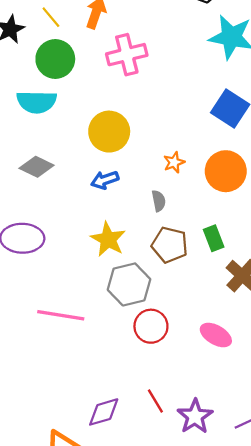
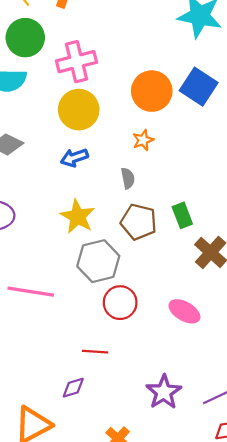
pink cross: (127, 55) -> (77, 62), moved
orange circle: (226, 171) -> (152, 91), moved
red line: (155, 401) -> (95, 352), moved, turned -55
purple diamond: (104, 412) -> (73, 388), size x0.7

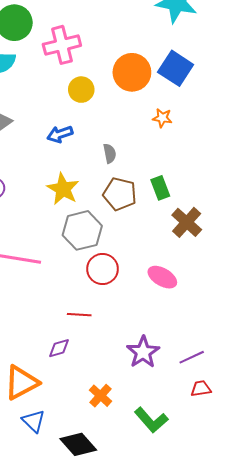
yellow circle: (79, 110) -> (81, 90), moved, size x0.7
orange star: (143, 140) -> (162, 118), moved, turned 30

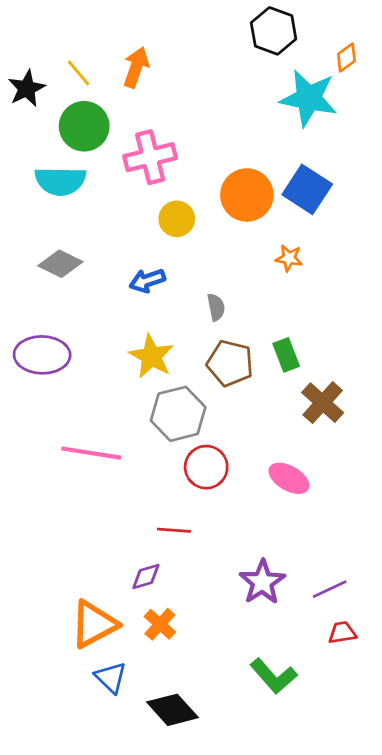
orange cross: (100, 396) -> (160, 624), moved

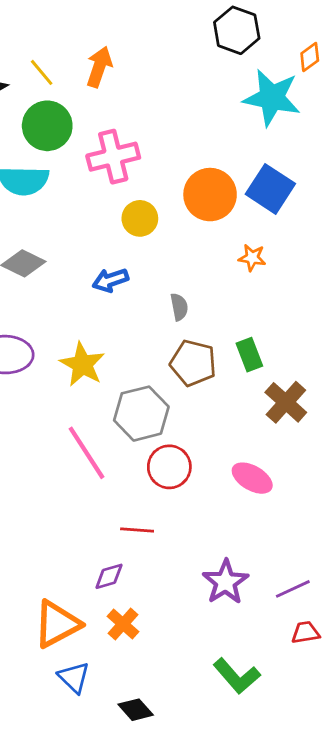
yellow star: (151, 356) -> (82, 364), moved
pink line: (91, 453) -> (87, 453), moved, turned 48
black diamond: (173, 710) -> (136, 710), size x0.7

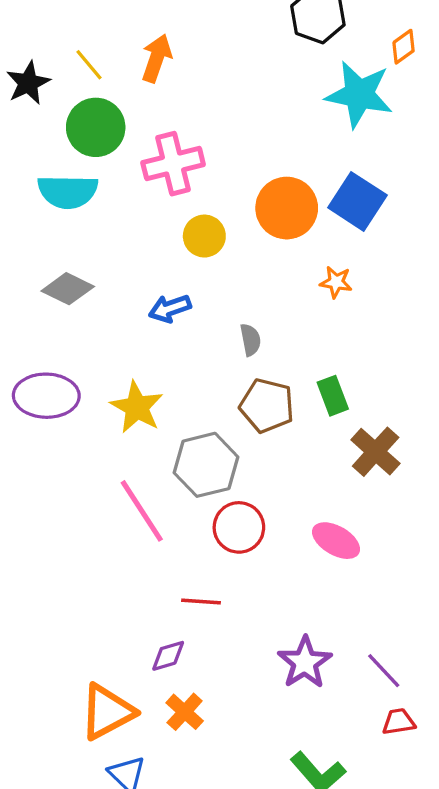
purple line: (293, 589) -> (384, 671), turned 72

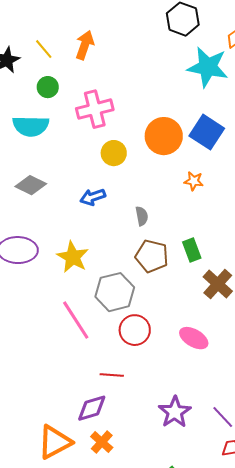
green circle: (96, 127) -> (48, 87), size x0.6
purple diamond: (168, 656) -> (92, 408), size x1.4

